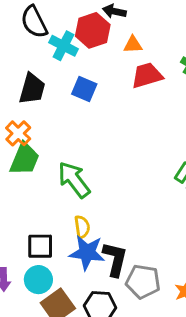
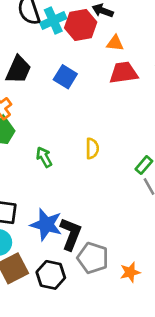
cyan cross: (63, 46) -> (53, 21), moved, turned 30
green arrow: (74, 180) -> (44, 157), size x0.6
yellow semicircle: (82, 227) -> (92, 148), moved

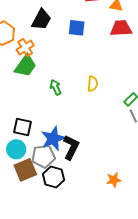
blue square: (65, 77) -> (77, 28), turned -30
blue star: (46, 224) -> (53, 139), turned 30
gray pentagon: (93, 258) -> (43, 156), moved, turned -30

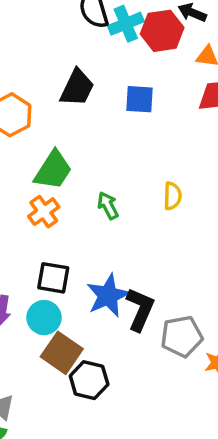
orange cross: (25, 47) -> (44, 212), moved
gray pentagon: (43, 156) -> (182, 336), moved
brown square: (25, 170) -> (62, 353), turned -30
black hexagon: (54, 177) -> (89, 380), moved

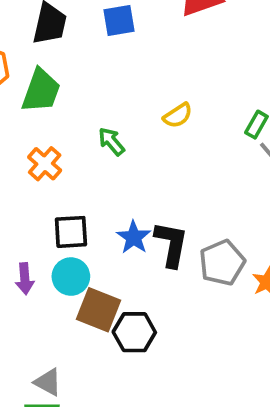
green trapezoid: (53, 170) -> (41, 91), moved
yellow semicircle: (172, 196) -> (178, 115), turned 68
blue star: (108, 296) -> (134, 237), size x0.7

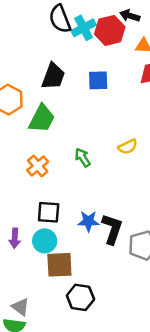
blue star: (134, 237) -> (88, 221), turned 30
brown square: (98, 310) -> (59, 265), turned -32
black hexagon: (134, 332) -> (80, 297), moved

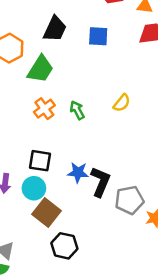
yellow semicircle: (128, 147) -> (122, 103), turned -30
orange cross: (38, 166) -> (44, 109), moved
brown square: (59, 265) -> (46, 213), turned 36

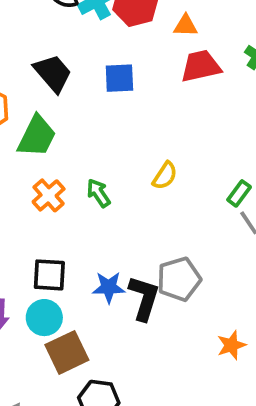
black trapezoid: (55, 29) -> (53, 73), turned -60
gray pentagon: (129, 200) -> (179, 279), moved
brown square: (46, 213) -> (67, 352), turned 32

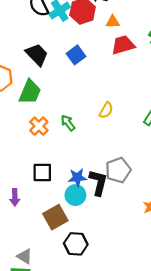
blue square: (119, 78) -> (76, 55), turned -30
cyan circle: (44, 318) -> (75, 195), moved

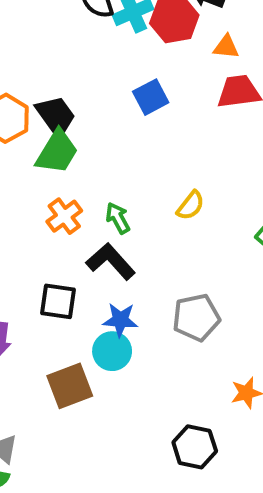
black trapezoid: (37, 55) -> (56, 116), moved
black L-shape: (98, 183) -> (111, 261), moved, turned -64
black hexagon: (76, 244) -> (195, 447), moved

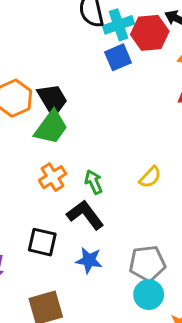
blue square: (151, 97) -> (118, 57), moved
cyan circle: (112, 351) -> (149, 295), moved

